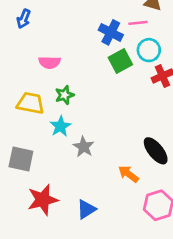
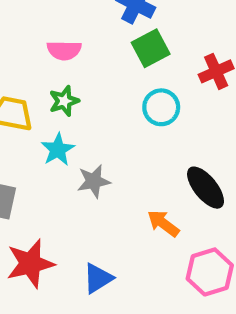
cyan circle: (149, 50) -> (161, 107), moved
pink semicircle: (50, 62) -> (64, 50), moved
gray star: (84, 147) -> (94, 181), turned 30

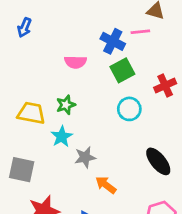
pink semicircle: (64, 50) -> (75, 62), moved
orange arrow: (163, 223) -> (106, 185), moved

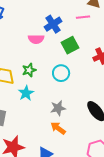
blue cross: (113, 41) -> (53, 24), moved, turned 30
cyan circle: (129, 109) -> (61, 73), moved
gray star: (85, 157) -> (58, 108), moved

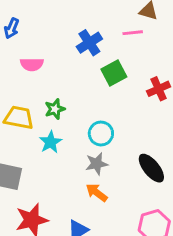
pink semicircle: (36, 39) -> (32, 64), moved
cyan circle: (61, 73) -> (101, 134), moved

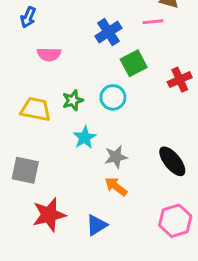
cyan circle: (101, 134) -> (113, 97), moved
cyan star: (51, 142) -> (85, 138), moved

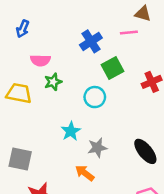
green star: (73, 100) -> (53, 82), moved
yellow trapezoid: (36, 109) -> (19, 93), moved
orange arrow: (116, 187) -> (85, 173), moved

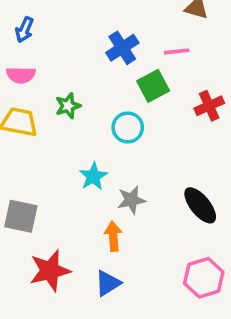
pink line: (129, 33) -> (177, 51), moved
pink semicircle: (40, 60) -> (21, 75), moved
orange arrow: (85, 173) -> (113, 236), turned 48

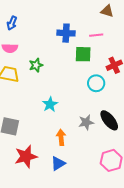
blue cross: (122, 48) -> (66, 33), turned 36
green square: (153, 86) -> (83, 54), turned 30
cyan circle: (128, 127) -> (96, 83), moved
gray star: (131, 200) -> (86, 122), moved

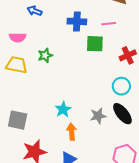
blue arrow: (12, 23) -> (34, 11), moved, turned 88
cyan circle: (96, 83) -> (121, 86), moved
cyan star: (50, 104) -> (63, 109), moved

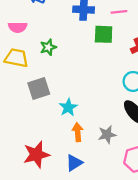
gray star: (98, 116) -> (107, 134), moved
gray square: (18, 120) -> (39, 89), moved, turned -30

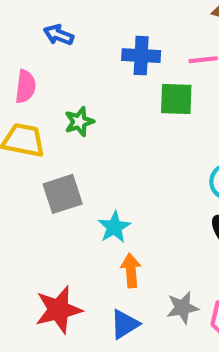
pink semicircle: (18, 27) -> (25, 87), turned -84
gray star: (107, 134) -> (182, 308), moved

